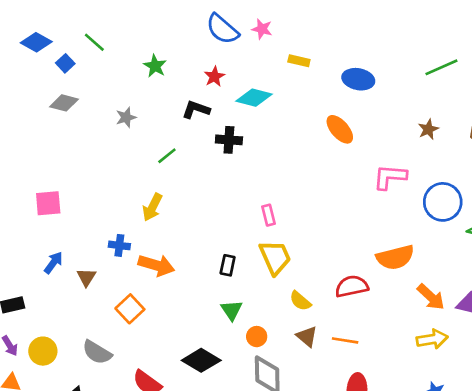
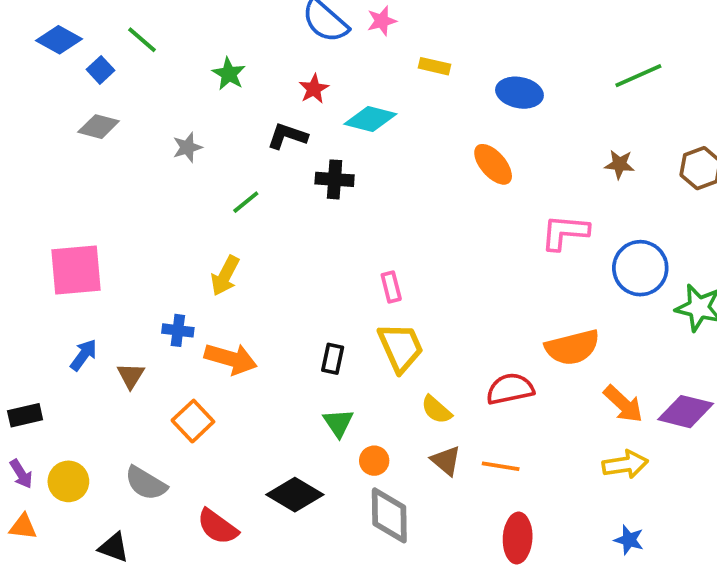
pink star: (262, 29) -> (382, 21), turned -30
brown star: (428, 129) -> (620, 164), turned 30
pink square: (48, 203) -> (76, 270), size x1.4

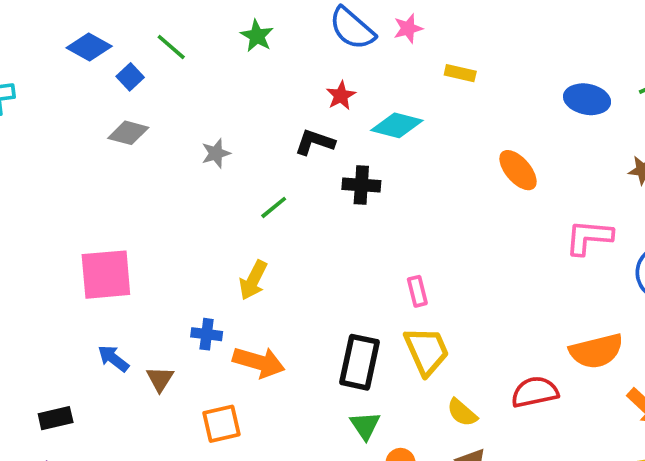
green star: (229, 74) -> (257, 36), moved
blue ellipse: (519, 93) -> (587, 99), moved
blue arrow: (84, 355) -> (113, 358), turned -88
black rectangle: (333, 359) -> (359, 362), size x1.8
orange square: (193, 421) -> (222, 424), turned 30

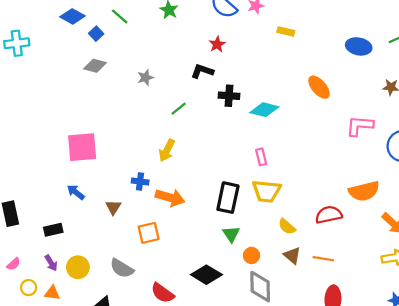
cyan diamond: (397, 125) -> (264, 110), moved
yellow trapezoid: (427, 351) -> (267, 191), turned 120
blue arrow: (113, 358) -> (76, 192), moved

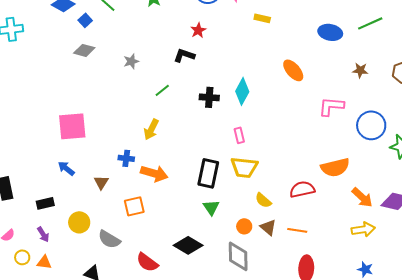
black cross: (229, 96) -> (209, 97), moved
cyan diamond: (264, 110) -> (242, 91), turned -76
orange circle: (252, 255) -> (244, 226), moved
yellow circle: (78, 267) -> (79, 222), moved

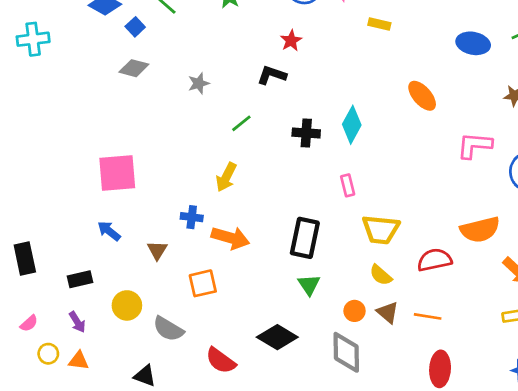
yellow trapezoid: (244, 167) -> (381, 230), moved

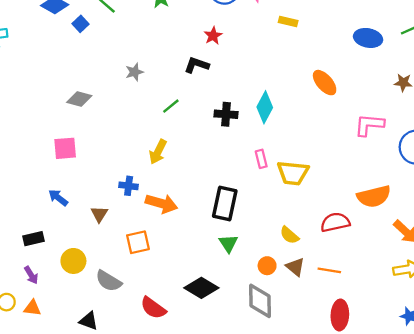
gray diamond: (134, 68) -> (79, 99), moved
pink square: (117, 173) -> (65, 148), size x0.7
yellow trapezoid: (381, 230) -> (293, 173), moved

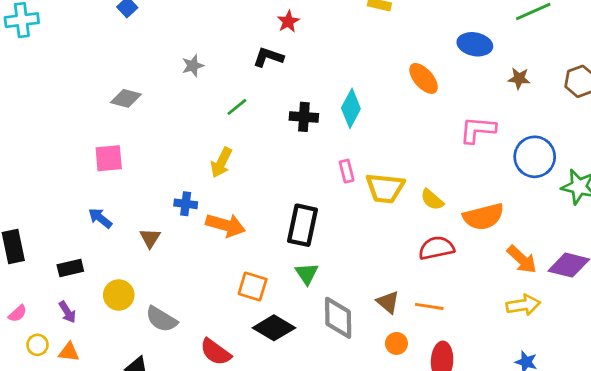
blue ellipse: (368, 38) -> (475, 44), moved
yellow semicircle: (289, 235) -> (432, 200), moved
orange square: (138, 242) -> (253, 286), moved, turned 30
orange circle: (267, 266) -> (396, 343), moved
gray diamond: (260, 301) -> (338, 318), moved

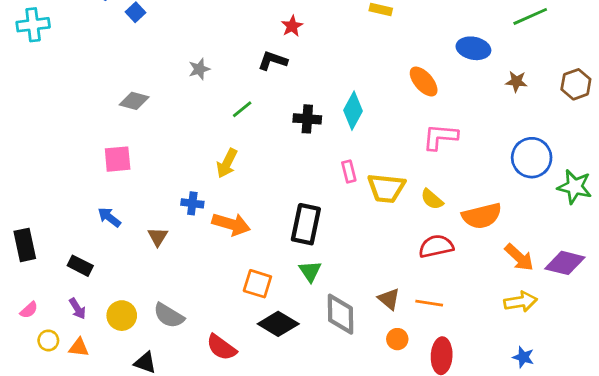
pink L-shape: (478, 130) -> (440, 137), moved
black rectangle: (70, 268) -> (80, 266), turned 40
yellow circle: (119, 295) -> (122, 316), moved

